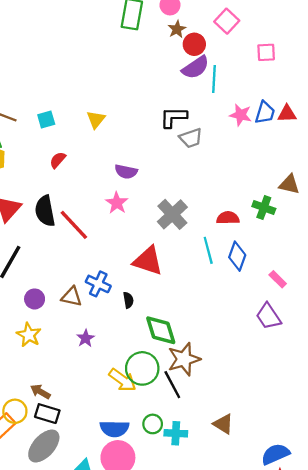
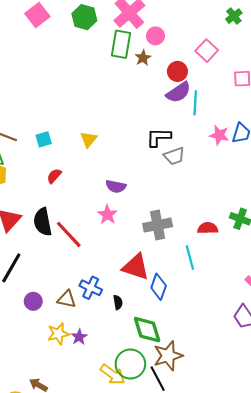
brown star: (177, 29) -> (143, 58), moved
gray cross: (172, 214) -> (158, 225), turned 32
blue diamond: (237, 256) -> (159, 287), moved
yellow star: (29, 335) -> (58, 334), moved, turned 30

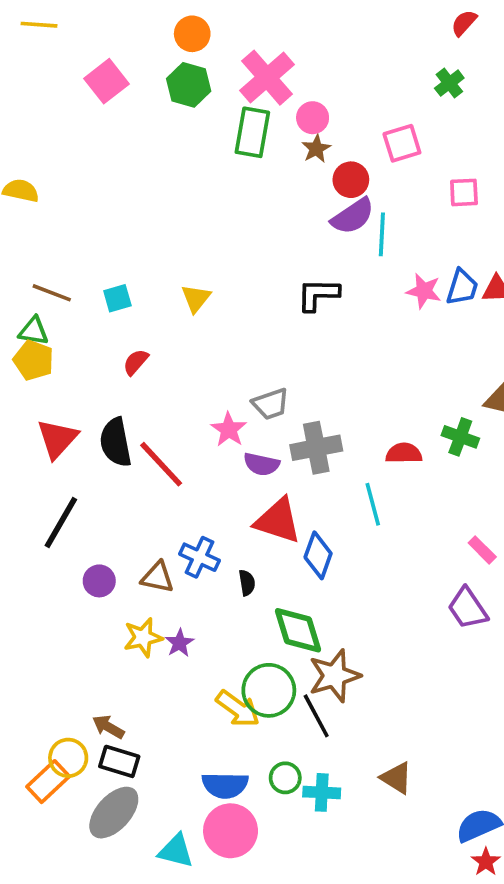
pink square: (207, 51) -> (402, 143), turned 30
brown star: (143, 58) -> (316, 149), moved
gray trapezoid: (174, 156) -> (271, 404), moved
purple semicircle: (116, 186) -> (262, 464), moved

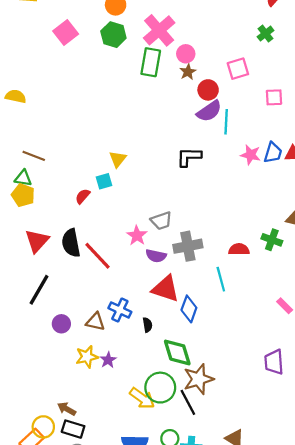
cyan square: (117, 298) -> (104, 181), moved
purple trapezoid: (468, 608) -> (274, 362), moved, turned 30

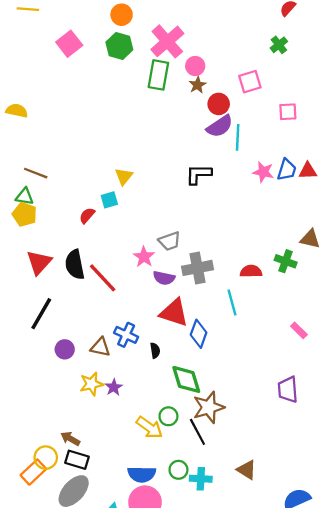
green circle: (160, 388) -> (168, 416), size x0.6

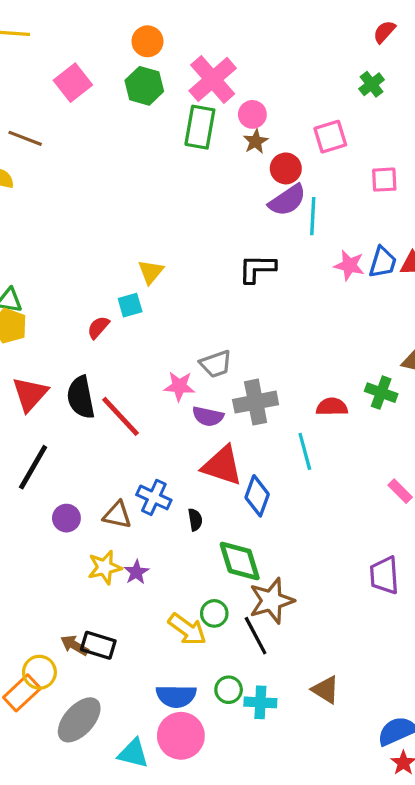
brown line: (36, 173) -> (25, 138), moved
pink star: (144, 257) -> (179, 386), turned -30
black rectangle: (77, 460) -> (98, 645), moved

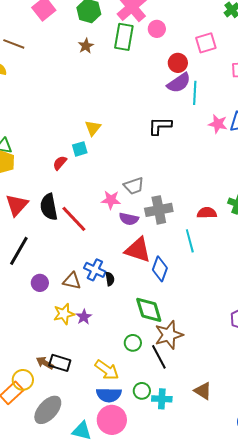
brown star: (256, 141) -> (86, 46), moved
black semicircle: (195, 520) -> (110, 279), moved
yellow arrow: (187, 629) -> (107, 370), moved

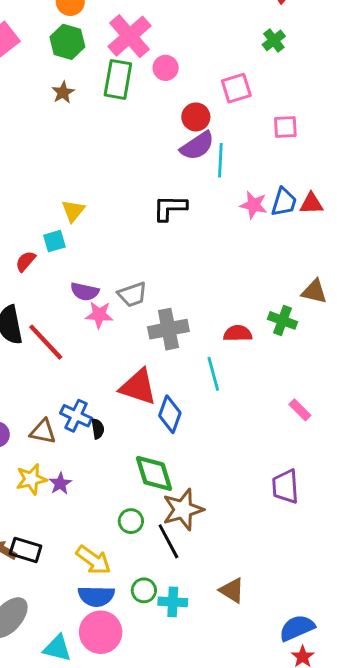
purple semicircle: (129, 219) -> (85, 292), moved

